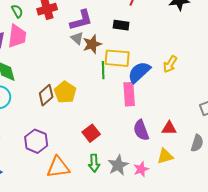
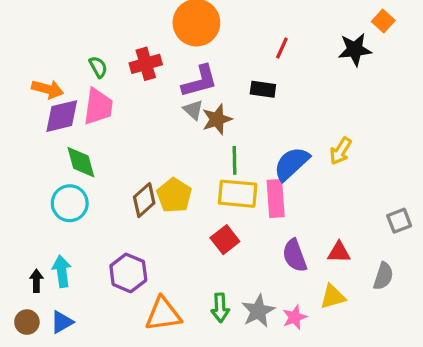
yellow rectangle: (117, 58) -> (238, 194), moved
red square: (91, 133) -> (225, 240), moved

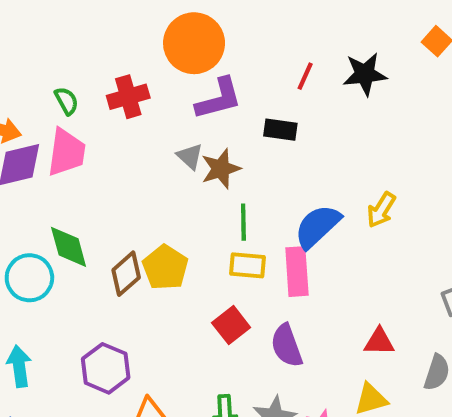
black star: (355, 50) -> (365, 74), moved
purple L-shape: (200, 81) -> (219, 99), moved
green diamond: (81, 162) -> (69, 247), moved
yellow rectangle: (238, 194) -> (248, 265), size x0.7
purple semicircle: (295, 256) -> (287, 346), moved

